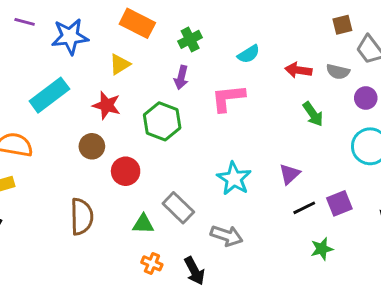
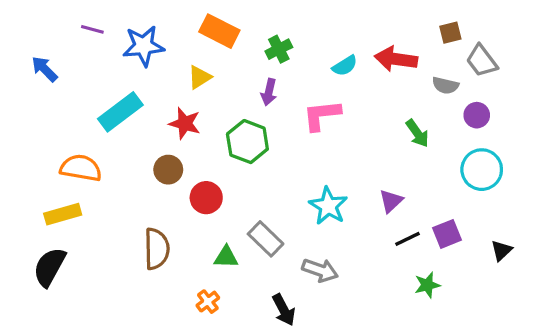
red arrow: (298, 70) -> (396, 59), moved, size x1.4
orange cross: (152, 263) -> (208, 302), moved, turned 30

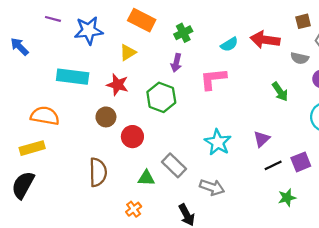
cyan rectangle: (120, 112) -> (73, 77), turned 44

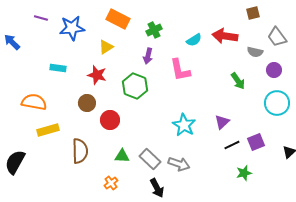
brown square: (303, 21) -> (253, 13), moved
cyan rectangle: (73, 77) -> (58, 68), size x0.6
pink L-shape: (213, 79) -> (180, 70), turned -95
yellow rectangle: (32, 148) -> (48, 130), moved
gray rectangle: (174, 165) -> (150, 159), moved

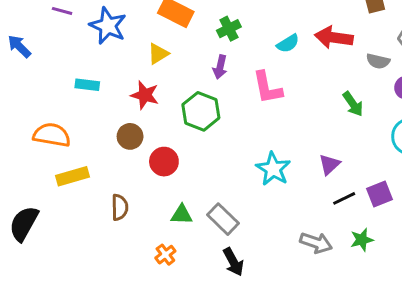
blue star: (72, 28) -> (108, 26), turned 30
brown semicircle: (80, 151) -> (120, 207), size x0.7
gray arrow: (179, 164) -> (316, 243), moved

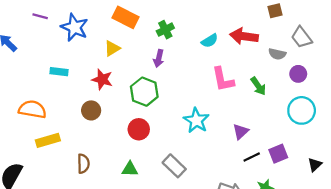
pink L-shape: (267, 88) -> (223, 79), moved
red circle: (164, 162) -> (139, 129), moved
cyan star: (273, 169) -> (196, 120), moved
gray rectangle: (223, 219) -> (174, 166), moved

